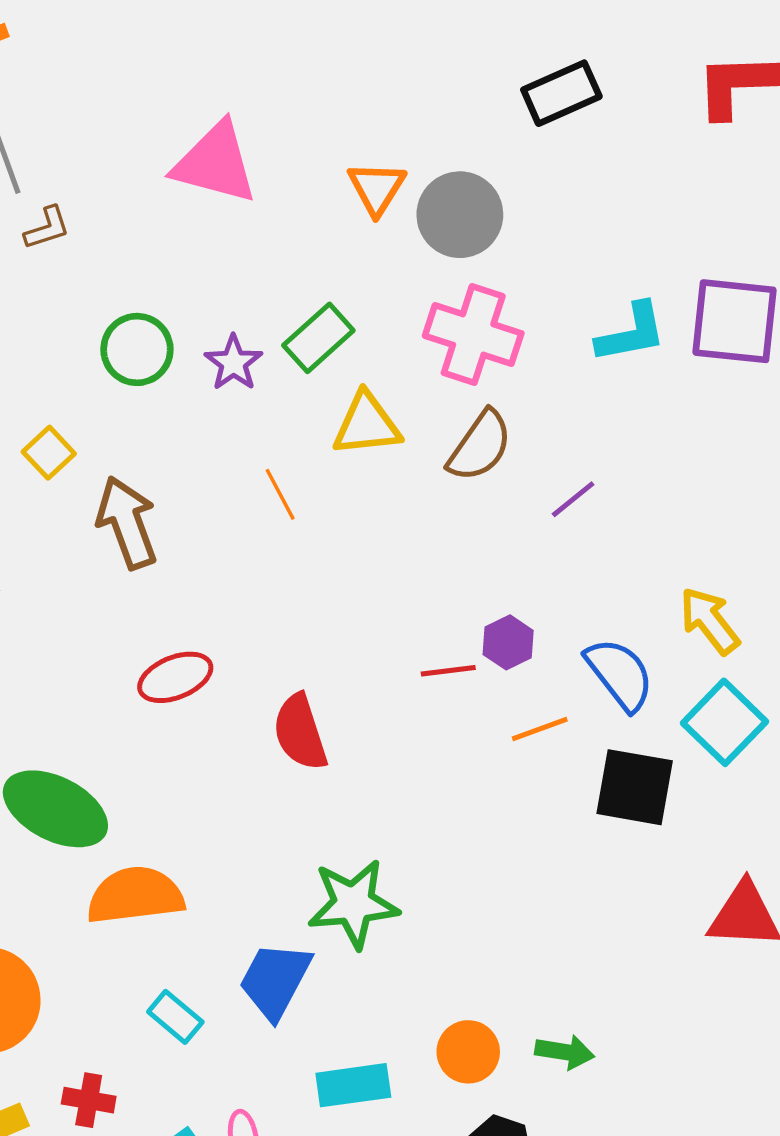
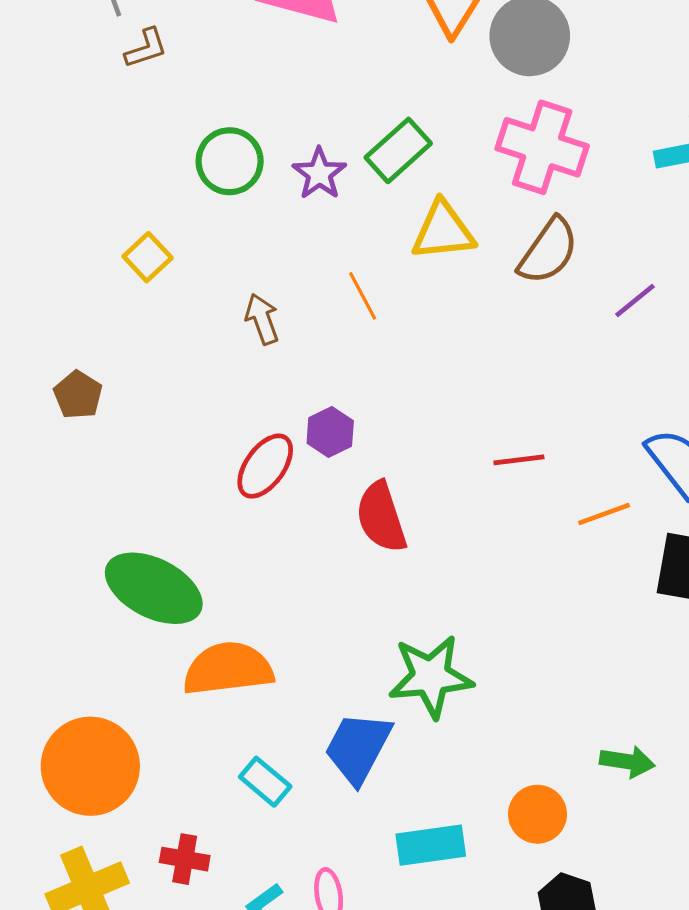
brown arrow: (127, 523) -> (262, 319), moved, size x0.6
purple hexagon: (508, 642) -> (330, 432), moved
red ellipse: (175, 677) -> (265, 466), turned -32
green arrow: (565, 1052) -> (627, 762), moved

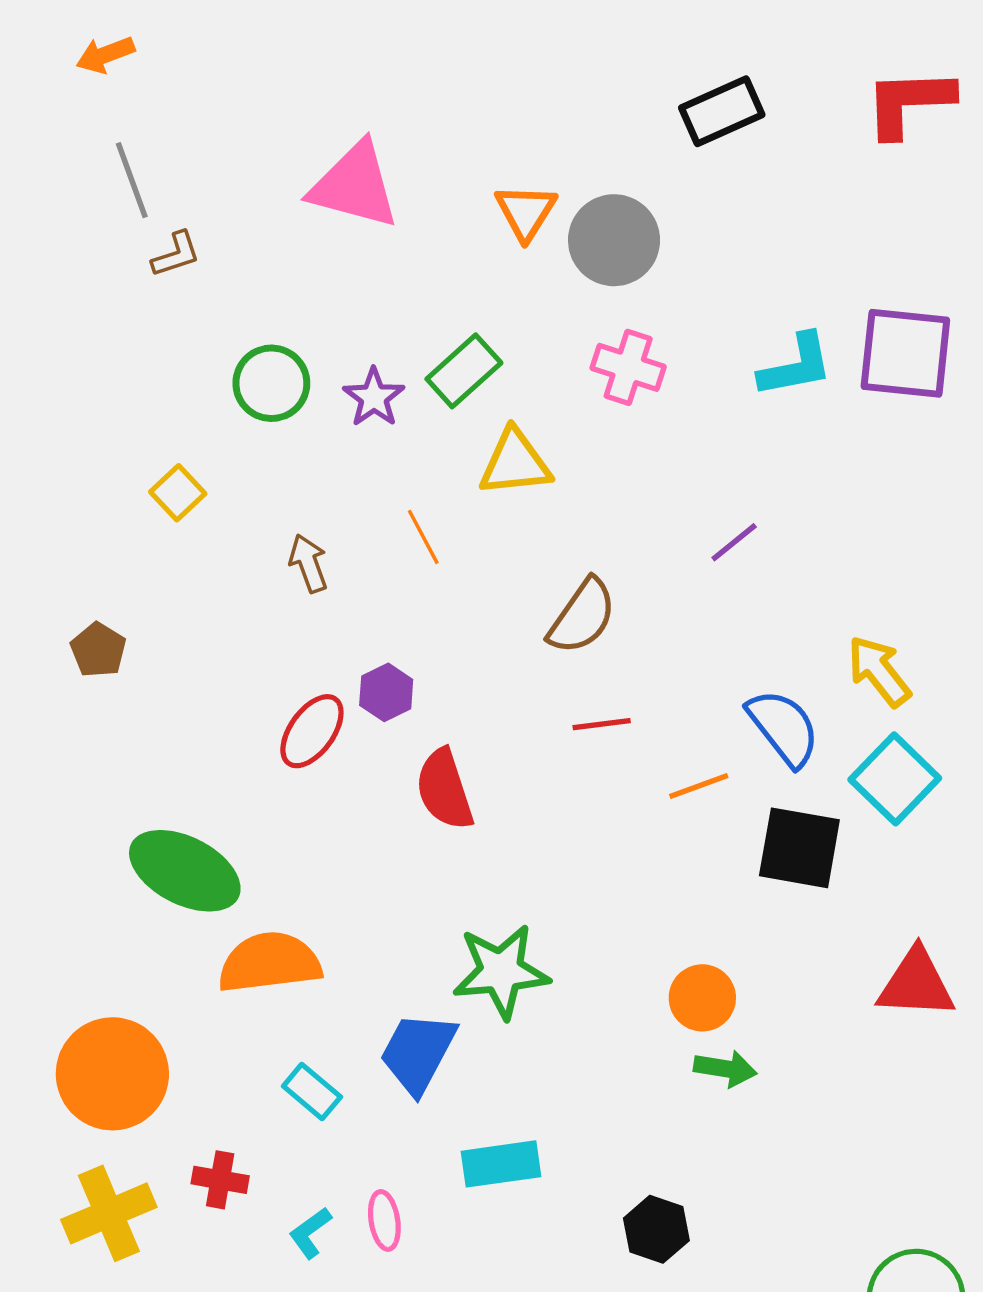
pink cross: (542, 147) -> (628, 367), size x0.7
brown semicircle: (548, 251) -> (582, 616), moved
orange circle: (537, 814) -> (702, 998), moved

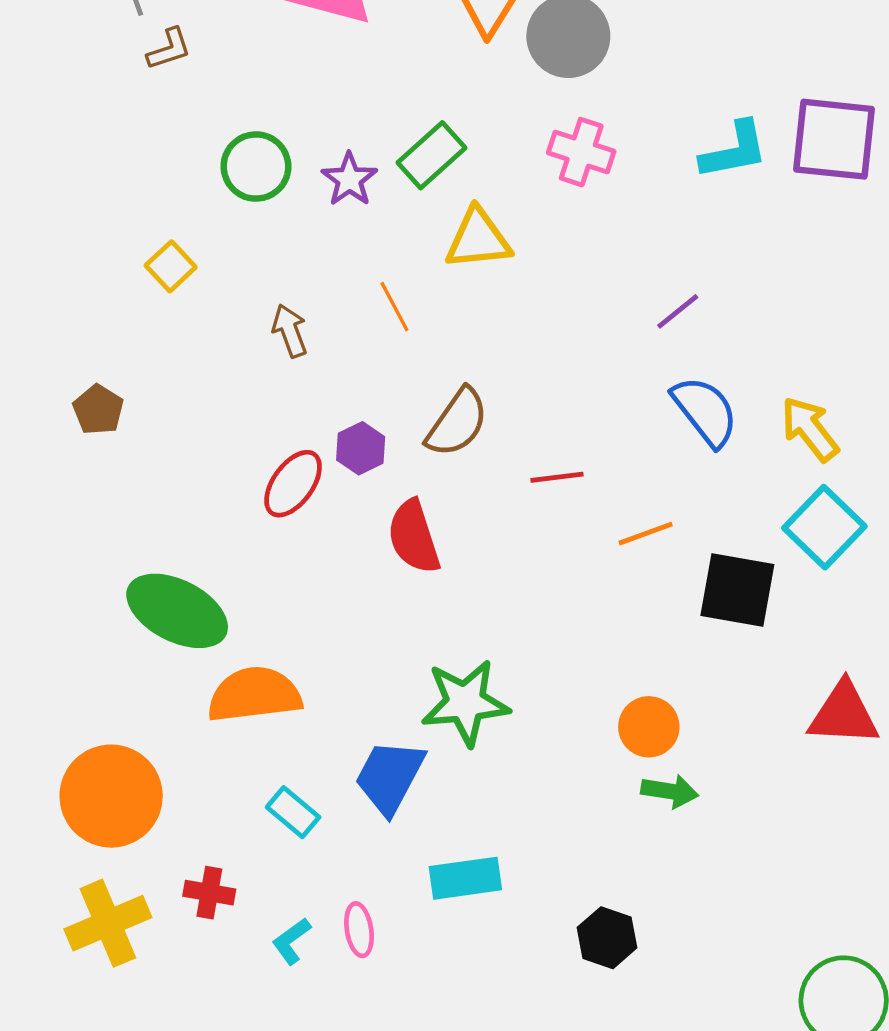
brown semicircle: (582, 616) -> (457, 423), moved
blue semicircle: (784, 728) -> (705, 411), moved

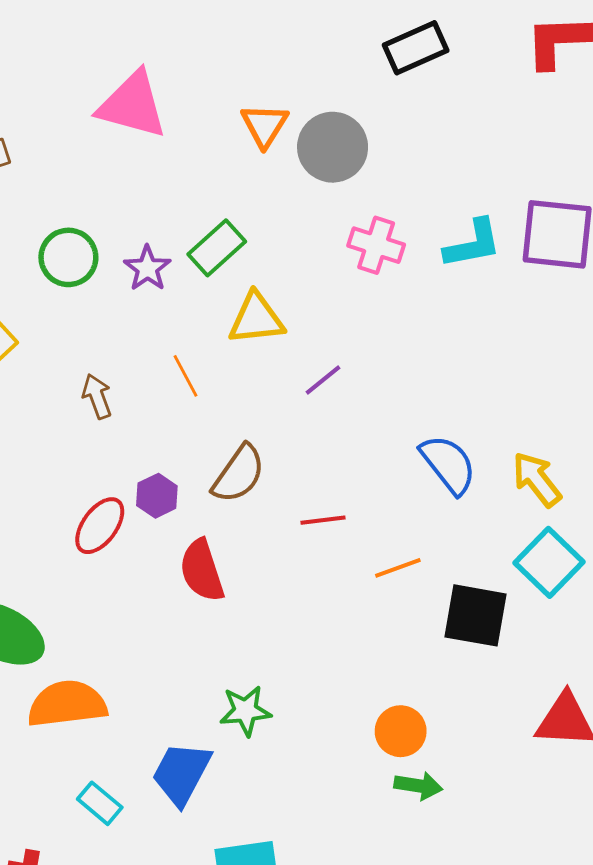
pink cross: (581, 152) -> (376, 245), moved
purple line: (678, 311) -> (323, 380), moved
green star: (465, 703) -> (245, 711), size x0.7

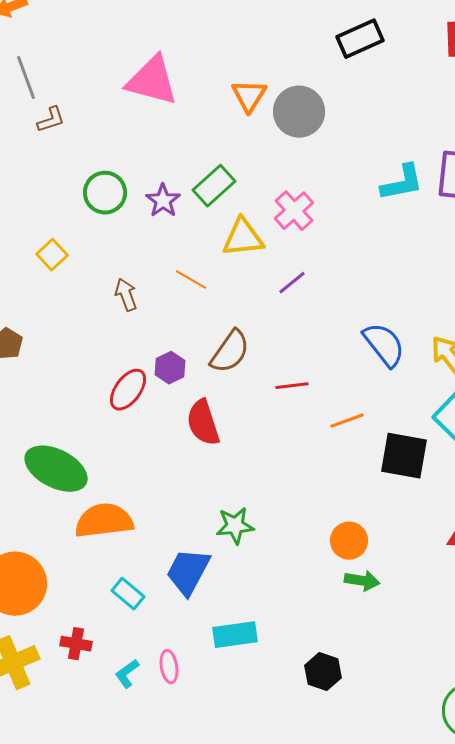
pink cross: (376, 245) -> (294, 211), moved, turned 30
orange line: (186, 376) -> (191, 280), turned -32

